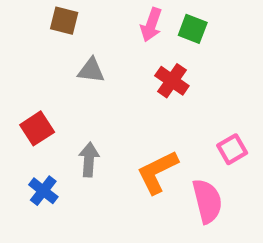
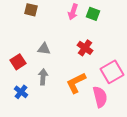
gray triangle: (91, 70) -> (44, 49), moved
red cross: (172, 81) -> (85, 48), moved
pink square: (232, 149) -> (112, 72), size x1.6

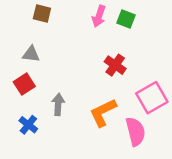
gray triangle: (44, 49) -> (31, 54), moved

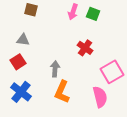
gray arrow: (58, 104) -> (55, 69), moved
orange L-shape: (103, 113) -> (62, 92), moved, turned -40
blue cross: (28, 125) -> (21, 92), size x1.5

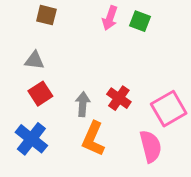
red cross: (85, 48) -> (119, 98), moved
red square: (18, 62) -> (40, 94), moved

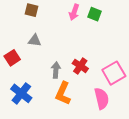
gray triangle: (34, 60) -> (35, 41), moved
red square: (40, 94) -> (12, 58), moved

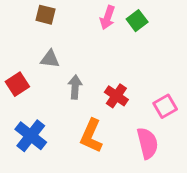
green square: (94, 14) -> (137, 21), turned 32
gray arrow: (56, 70) -> (75, 87), moved
pink square: (114, 73) -> (165, 106), size x0.7

